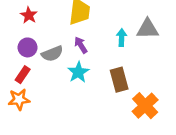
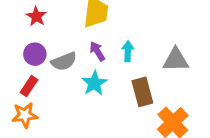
gray triangle: (148, 29) -> (176, 60), moved
cyan arrow: (122, 38) -> (128, 51), moved

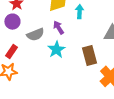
cyan arrow: (128, 51) -> (79, 12), moved
purple circle: (35, 54) -> (12, 22), moved

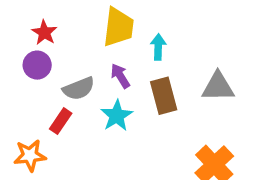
red rectangle: (11, 52) -> (61, 121), moved
brown rectangle: (89, 56) -> (164, 96), moved

